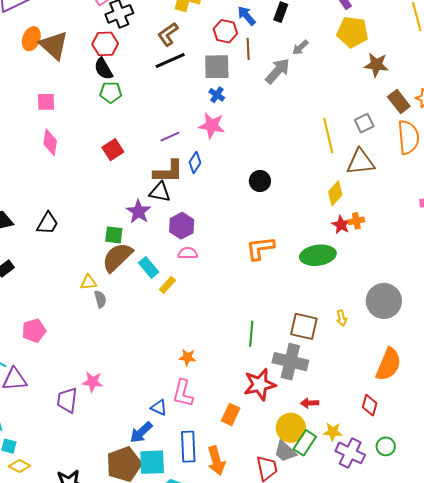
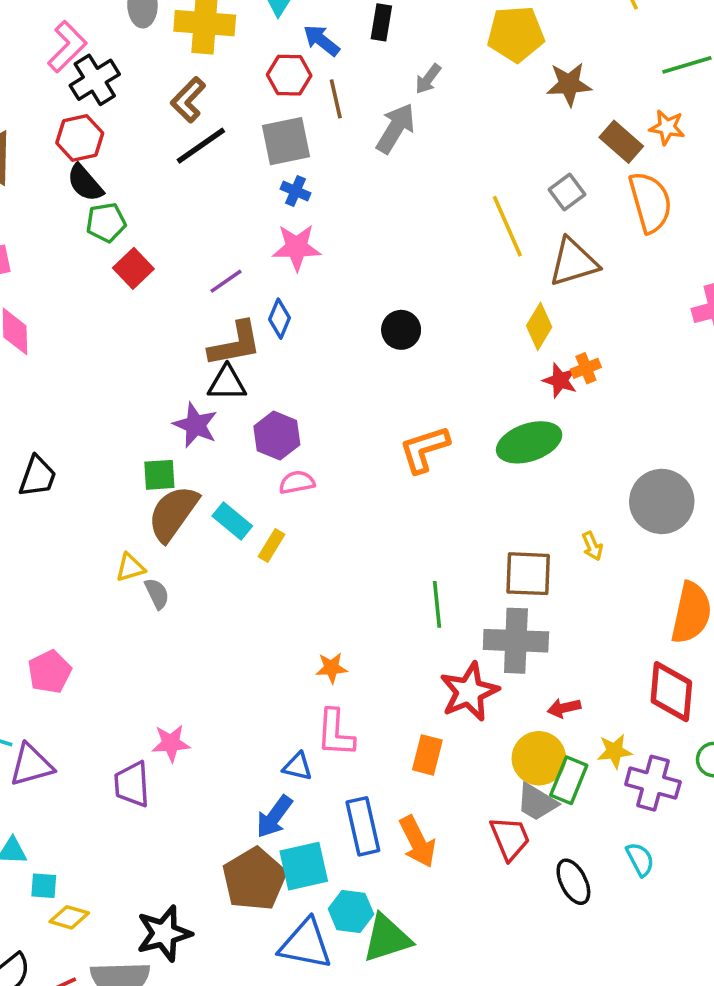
red square: (113, 150) -> (133, 268), moved
red diamond: (370, 405) -> (671, 692), size x1.6

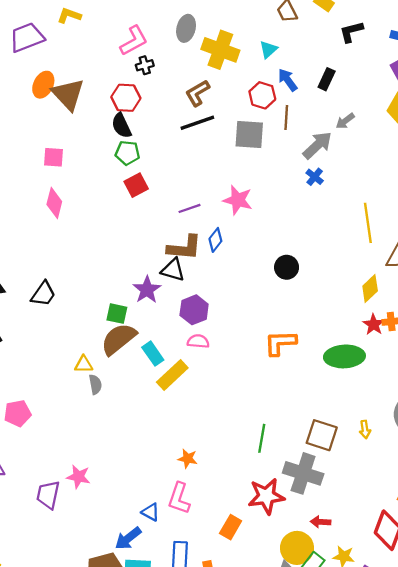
black cross: (95, 80) -> (145, 65), size x0.6
blue cross: (295, 191) -> (315, 177), moved
yellow rectangle: (272, 545) -> (172, 375), size x1.6

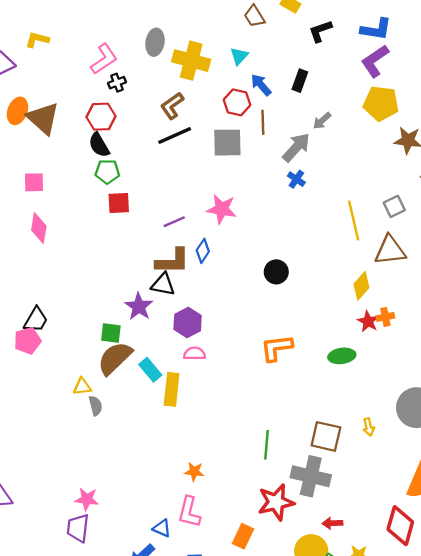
red square: (136, 185) -> (119, 203), turned 30
green ellipse: (344, 356) -> (342, 356), size x0.7
yellow rectangle: (172, 375) -> (172, 389), turned -36
pink pentagon: (18, 413) -> (27, 341), moved
purple trapezoid: (48, 495) -> (78, 528), moved

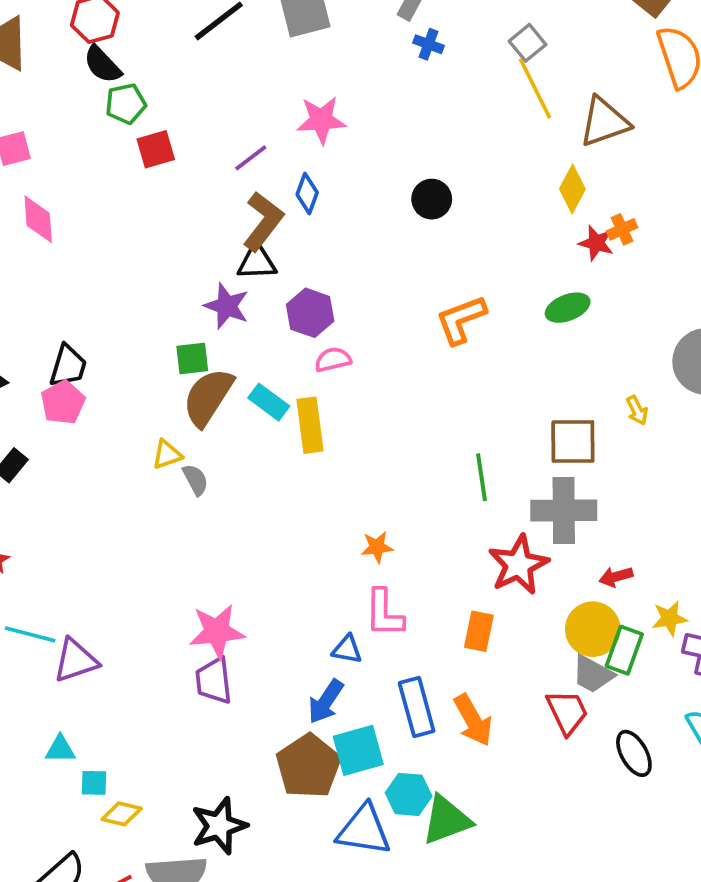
gray square: (394, 206) -> (528, 43), moved
brown L-shape: (173, 261) -> (263, 221), turned -39
pink star: (87, 499) -> (217, 632), size x1.4

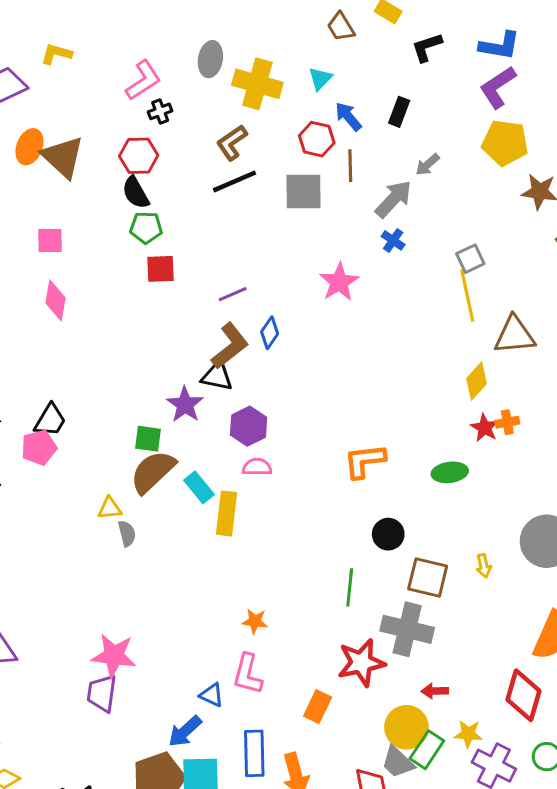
pink star: (321, 120) -> (339, 282), moved, turned 30
black circle: (432, 199) -> (388, 534), moved

